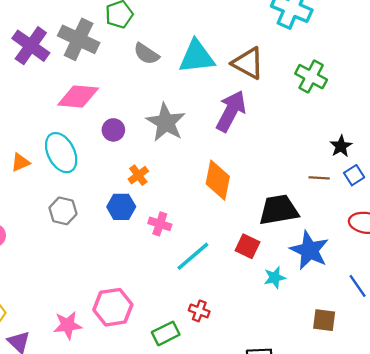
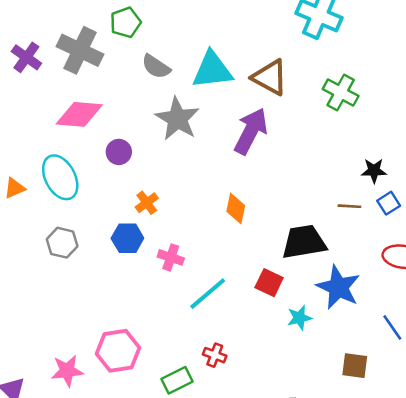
purple cross: (31, 46) -> (26, 57), size x0.7
gray star: (166, 122) -> (177, 119), moved
black star: (341, 146) -> (374, 171), turned 30
orange diamond: (218, 180) -> (236, 208), size x0.7

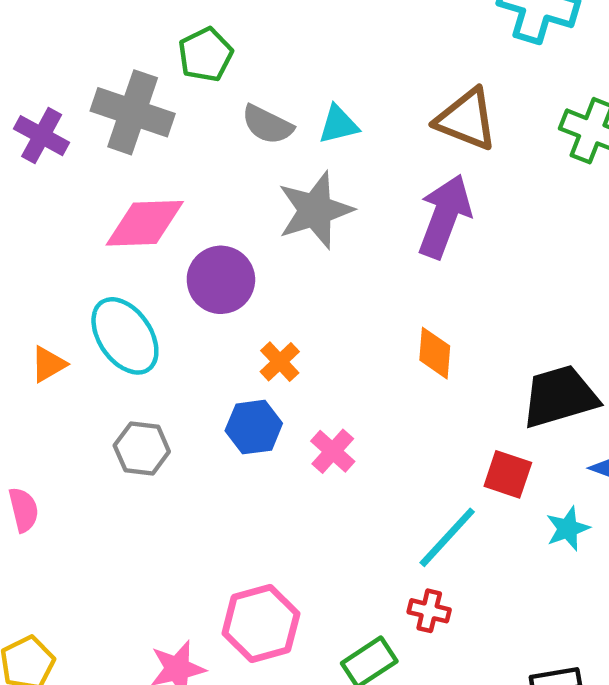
cyan triangle: (212, 70) -> (338, 125), moved, size x0.6
gray star: (177, 119) -> (315, 210), turned 30
purple circle: (119, 152) -> (221, 280), size x1.5
pink cross: (171, 257) -> (333, 451), turned 30
cyan line: (208, 294) -> (447, 537), moved

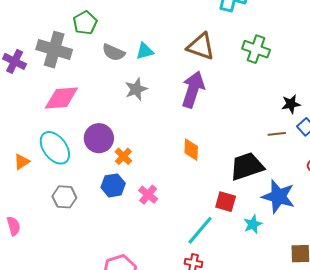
gray star: (315, 210) -> (136, 89), size x0.7
purple circle: (221, 280) -> (99, 138), moved

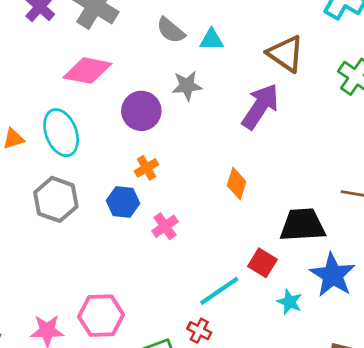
purple circle: (99, 138) -> (141, 111), moved
gray hexagon: (64, 197) -> (56, 199), size x1.4
cyan star: (253, 224) -> (290, 302), turned 30

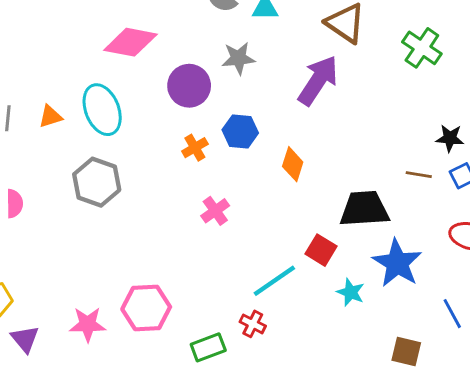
blue hexagon: (123, 202) -> (240, 131), moved

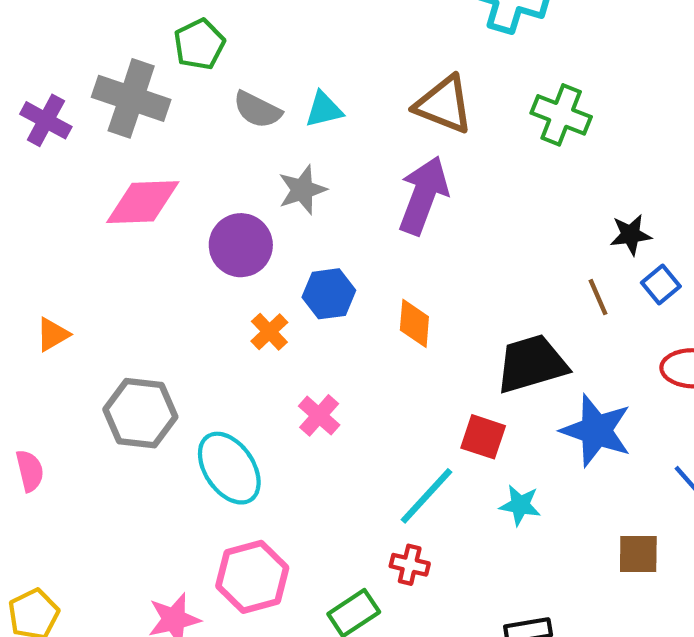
cyan ellipse: (102, 110) -> (229, 468), moved
brown line: (419, 175) -> (598, 297), turned 70
cyan star: (351, 292) -> (520, 505), moved

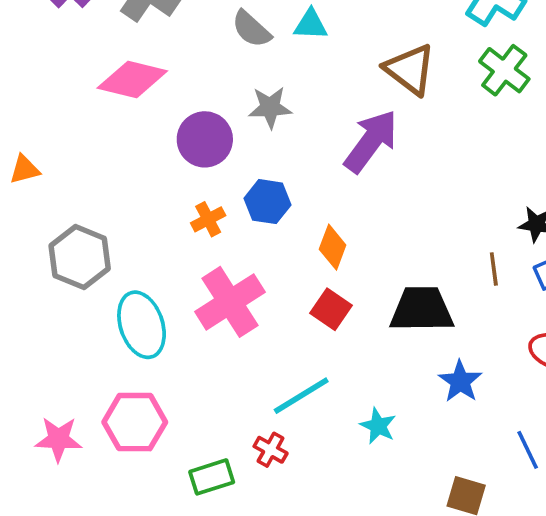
cyan triangle: (324, 110) -> (311, 25), moved
green cross: (561, 115) -> (504, 70), moved
pink cross: (319, 415) -> (230, 302), size x1.8
blue star: (596, 431) -> (460, 381), size x0.7
red square: (483, 437) -> (331, 309), moved

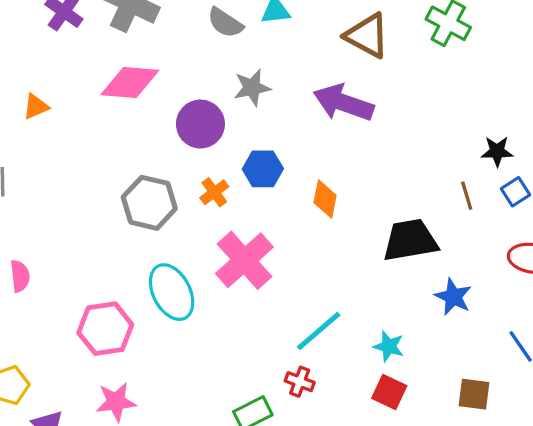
purple arrow: (371, 141) -> (343, 103), turned -98
orange triangle: (25, 169) -> (36, 106), moved
gray hexagon: (80, 257) -> (149, 203), moved
red square: (331, 309) -> (389, 392), moved
pink hexagon: (135, 422) -> (105, 329), moved

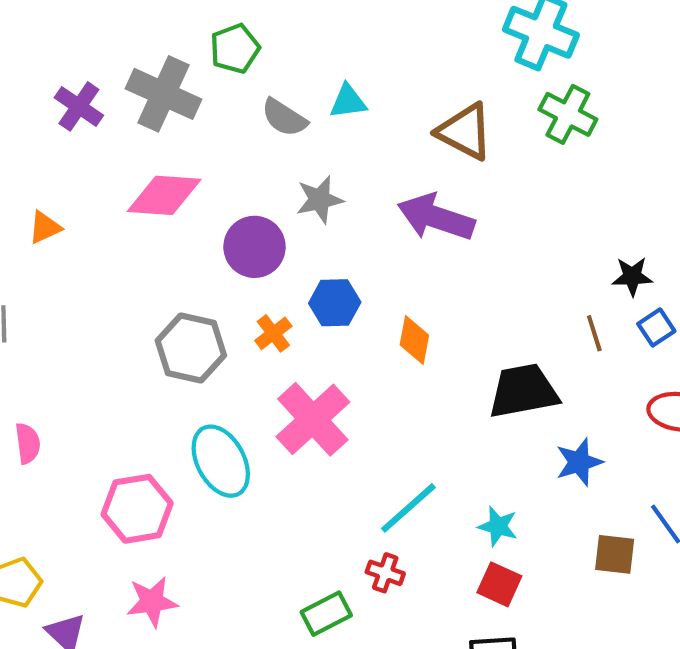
blue star: (453, 297) -> (579, 462), turned 30
brown square: (474, 394) -> (615, 554), moved

